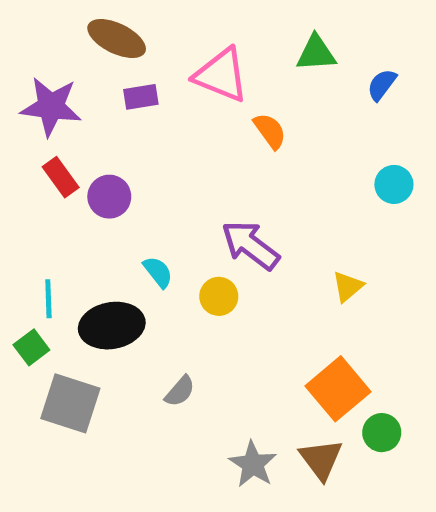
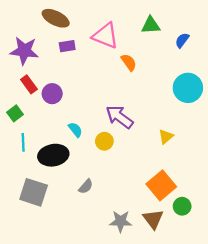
cyan circle: (394, 184) -> (188, 88), size x1.6
green square: (31, 347) -> (15, 113), moved
gray star: (253, 464) -> (121, 221), turned -30

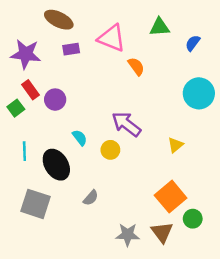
green square: (15, 113) -> (16, 108), moved
black ellipse: (53, 155) -> (56, 165), turned 68

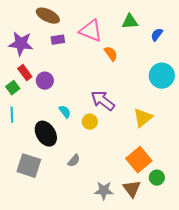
yellow triangle: (176, 145) -> (143, 118), size x1.5
cyan line: (24, 151) -> (12, 115), moved

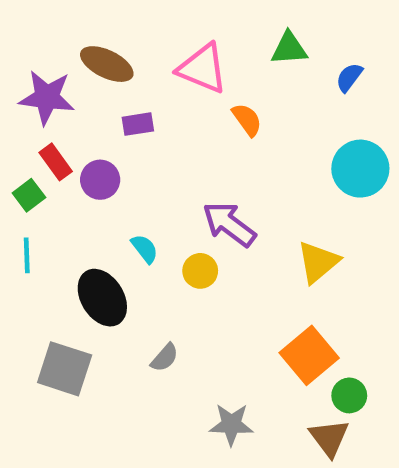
brown ellipse: (48, 16) -> (107, 64), moved
purple rectangle: (58, 40) -> (138, 124), moved
brown triangle: (132, 189) -> (329, 438), moved

